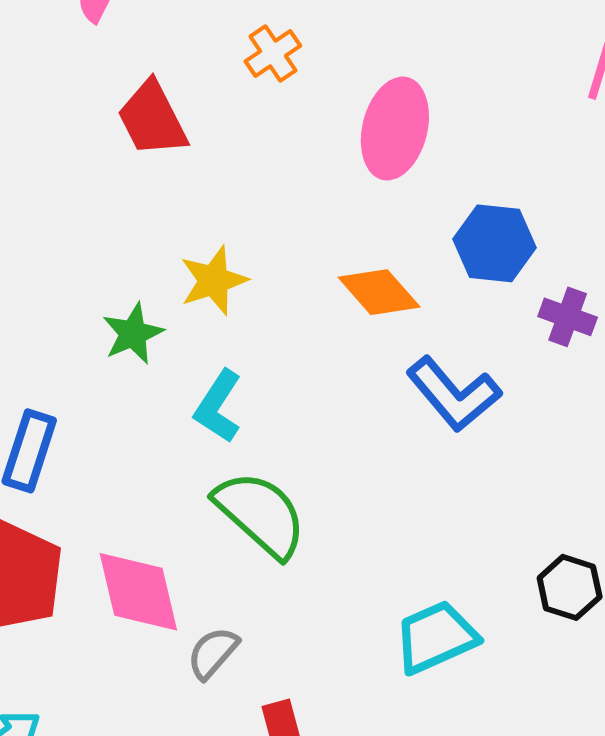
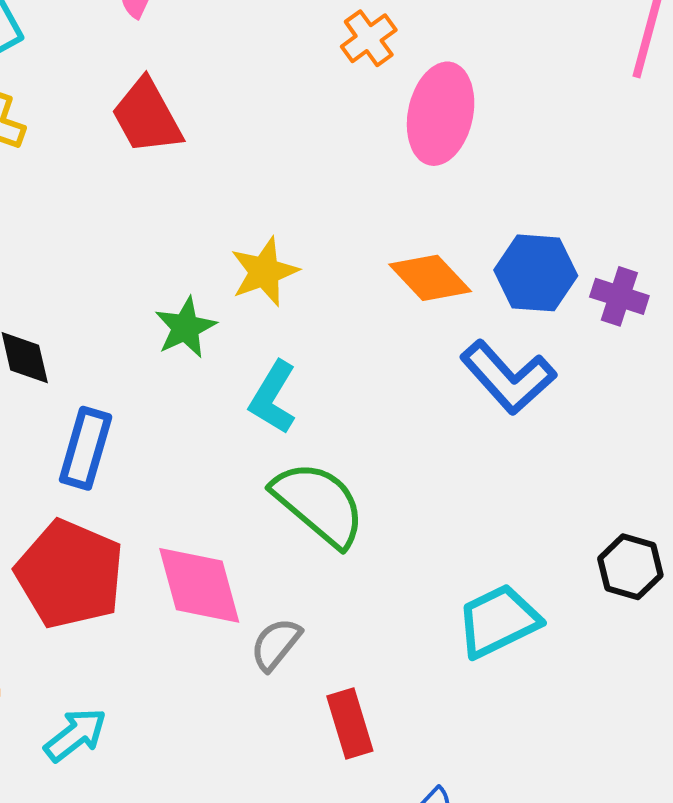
orange cross: (273, 54) -> (369, 38), moved
red trapezoid: (152, 119) -> (147, 116), moved
blue hexagon: (495, 243) -> (536, 273), moved

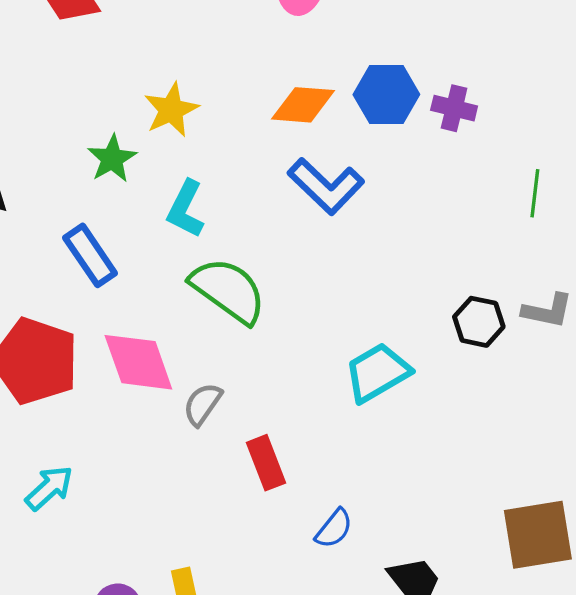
orange diamond: (430, 278) -> (303, 105), turned -38
blue L-shape: (508, 377) -> (326, 186), moved
blue rectangle: (86, 448) -> (90, 255), moved, turned -46

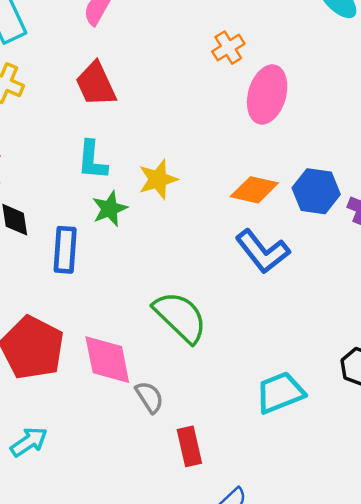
cyan L-shape: (186, 209) -> (92, 160), moved, turned -30
blue rectangle: (90, 255) -> (65, 250), moved, turned 30
gray semicircle: (203, 404) -> (149, 397), turned 104

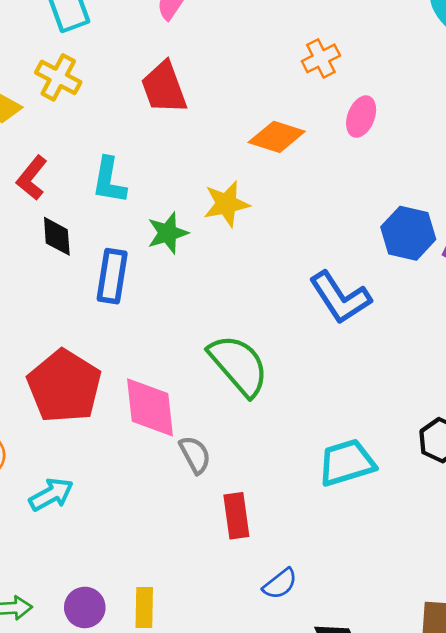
pink ellipse: (267, 94) -> (361, 117), size x0.6
cyan L-shape: (92, 160) -> (109, 181), moved
orange diamond: (254, 190) -> (277, 137), moved

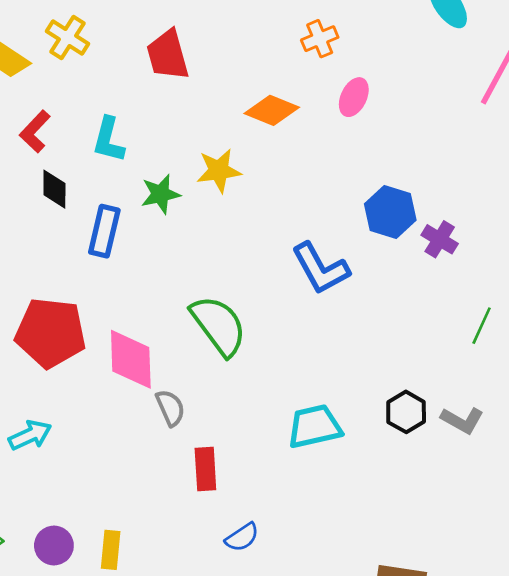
red pentagon: (64, 386) -> (51, 333), turned -30

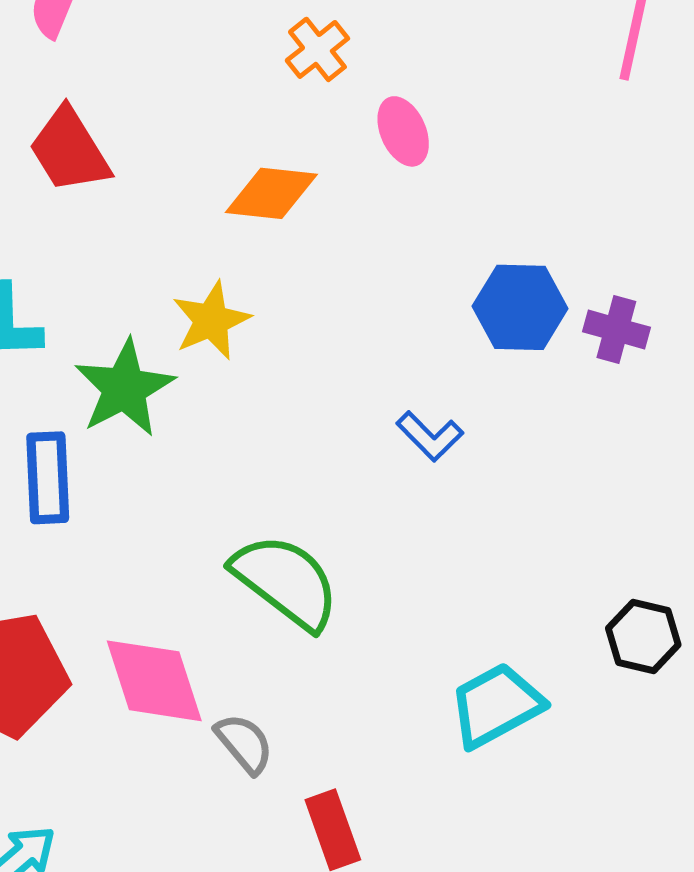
pink ellipse: (354, 97) -> (403, 131), turned -33
green star: (161, 194) -> (124, 388), size x1.4
blue L-shape: (320, 268) -> (430, 436), size x0.6

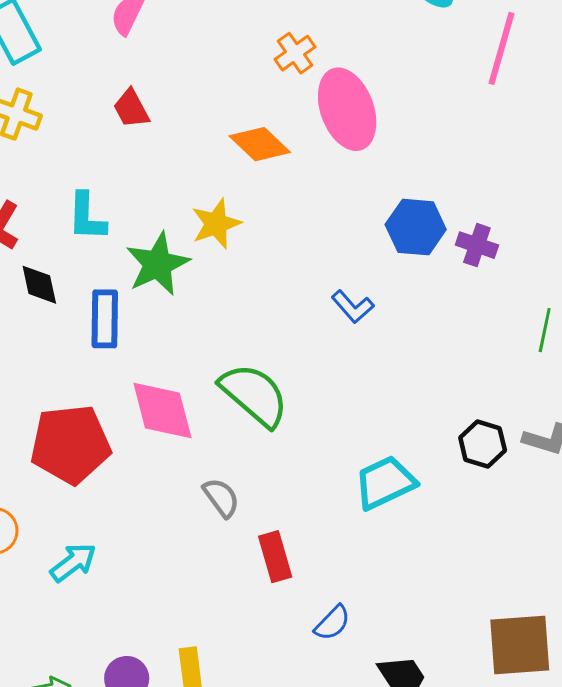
pink ellipse: (403, 131) -> (347, 109), size x1.8
red trapezoid: (69, 150) -> (131, 109), size x0.7
orange diamond: (271, 193) -> (260, 144), turned 34
pink diamond: (154, 681) -> (162, 411), moved

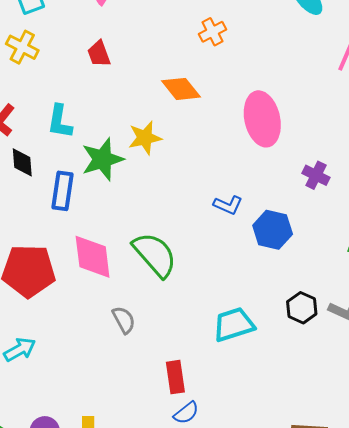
pink ellipse: (347, 109) -> (262, 119), moved
blue hexagon: (416, 227) -> (273, 230), moved
blue L-shape: (353, 307) -> (228, 205), turned -32
red rectangle: (275, 557) -> (175, 377), moved

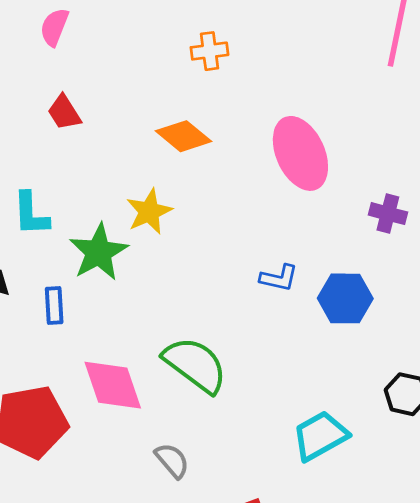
orange cross: (213, 32) -> (210, 51), turned 32
blue rectangle: (63, 191) -> (54, 306), size x0.7

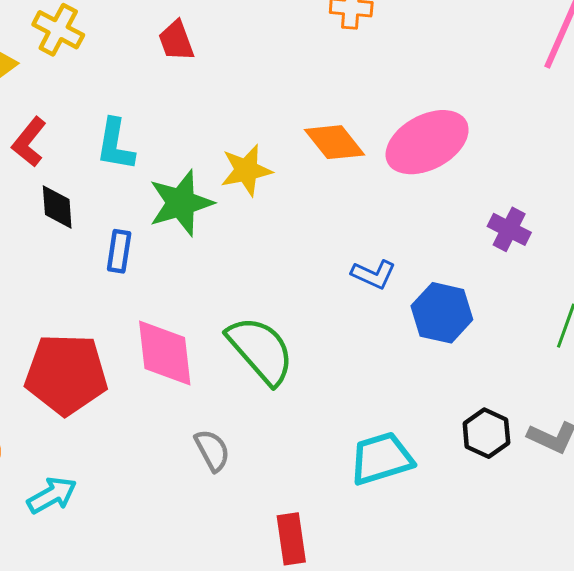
orange diamond: (183, 136) -> (335, 142), moved
pink ellipse: (300, 153) -> (427, 142), turned 74

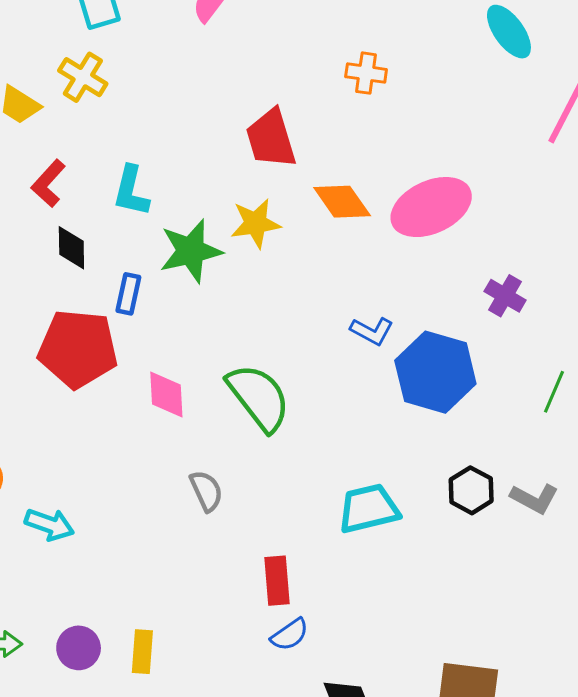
red trapezoid: (176, 41) -> (271, 139), moved, size x1.5
blue hexagon: (442, 313) -> (435, 372), size x1.4
pink diamond: (165, 353) -> (166, 394), size x0.7
red pentagon: (66, 374) -> (78, 349), moved
cyan arrow: (52, 495) -> (49, 525), turned 45

